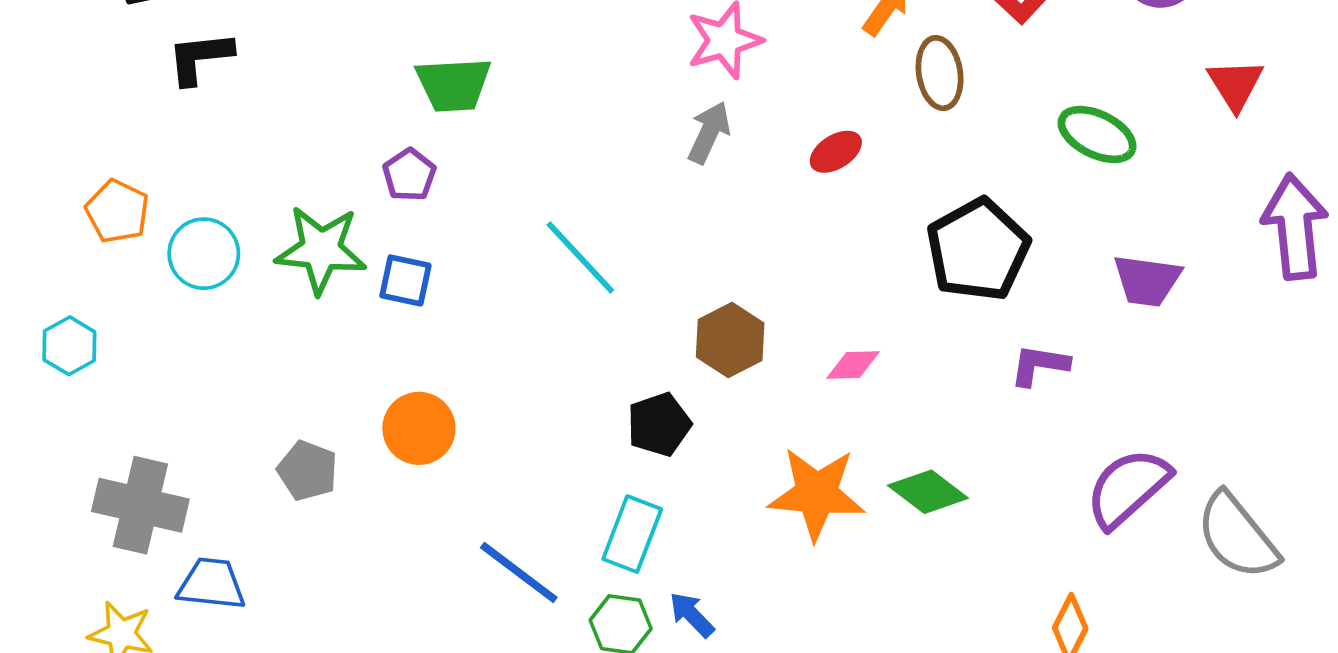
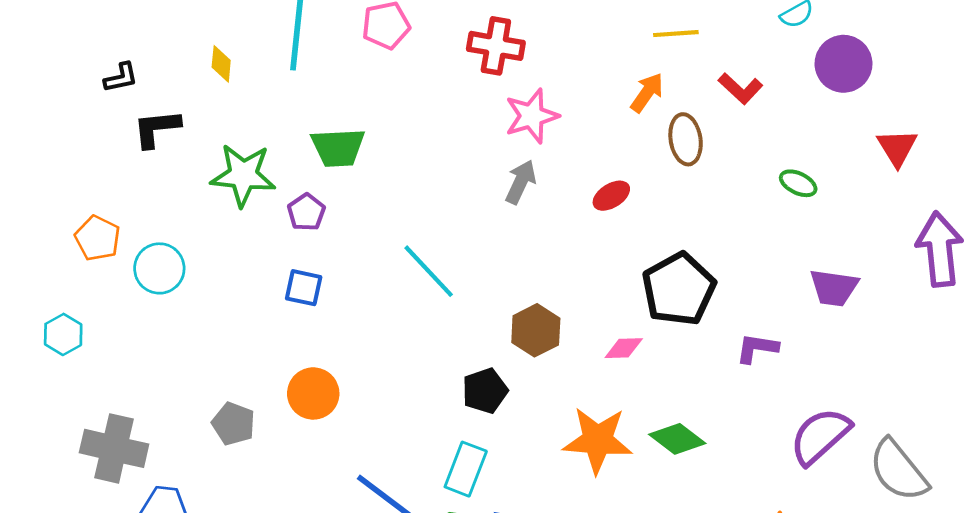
green ellipse: (1097, 134) -> (798, 183), size x0.7
green star: (321, 250) -> (243, 175), moved
black pentagon: (978, 250) -> (679, 289), moved

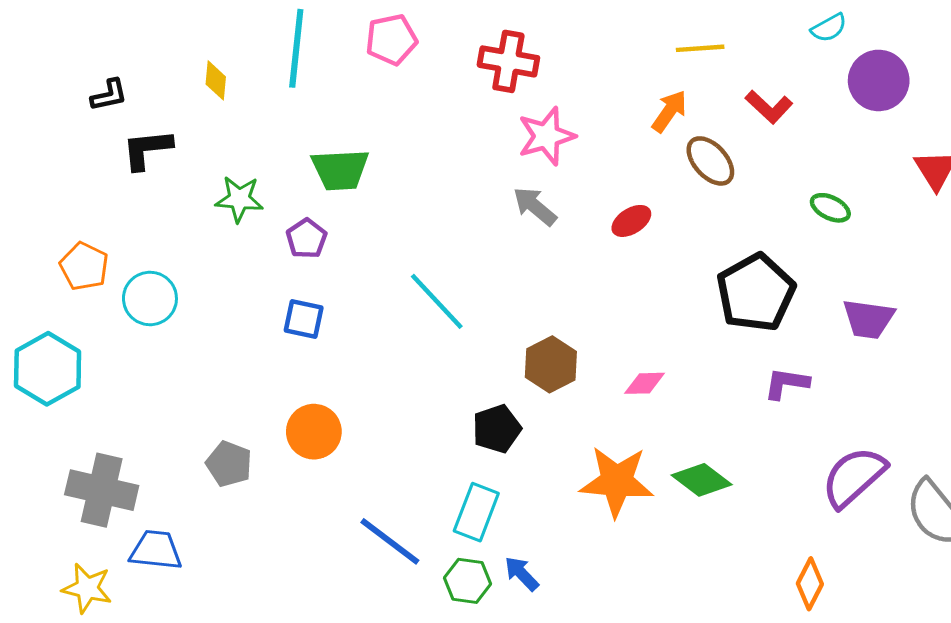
brown ellipse: (686, 139) -> (710, 161), turned -33
green star: (243, 175) -> (239, 199), size x0.7
gray arrow: (521, 182) -> (535, 206), turned -75
black pentagon: (679, 289) -> (756, 293), moved
cyan hexagon: (63, 334) -> (48, 369), size x1.6

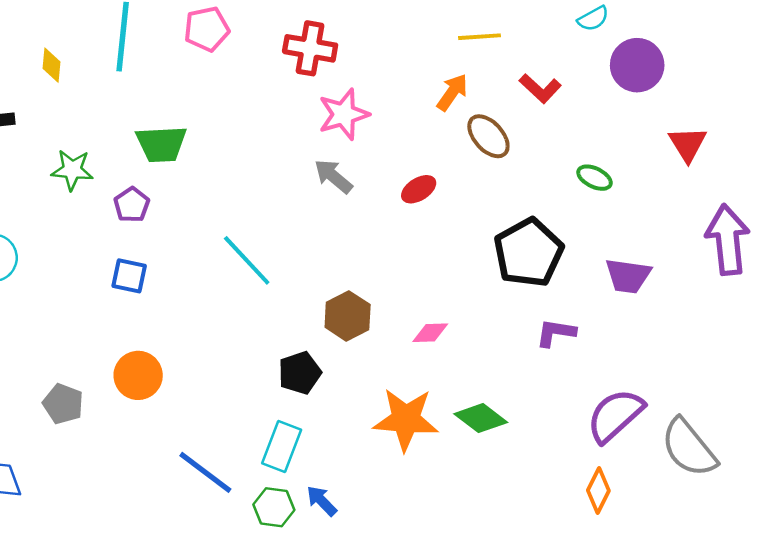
orange diamond: (810, 584) -> (598, 490), moved

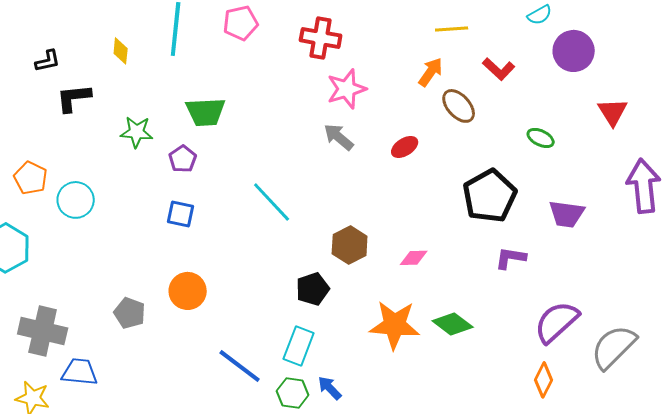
gray semicircle: (689, 448) -> (614, 347), turned 84

